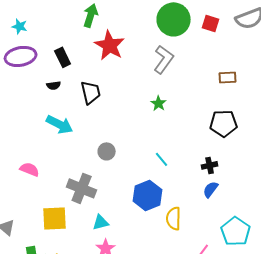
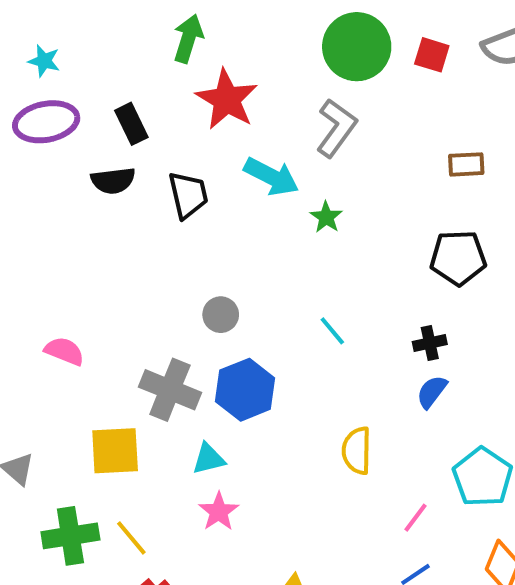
black semicircle: (54, 85) -> (113, 181), size x1.5
cyan arrow: (60, 124) -> (271, 177), moved
blue hexagon: (148, 195) -> (245, 390), moved

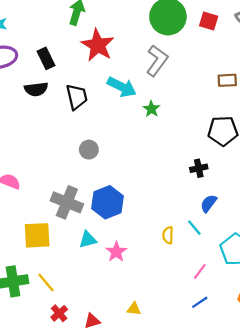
gray circle: (221, 315) -> (89, 150), moved
cyan line: (332, 331) -> (194, 228), moved
black cross: (430, 343) -> (199, 168), moved
yellow semicircle: (357, 451) -> (168, 235), size x0.7
pink star: (219, 512) -> (116, 252), moved

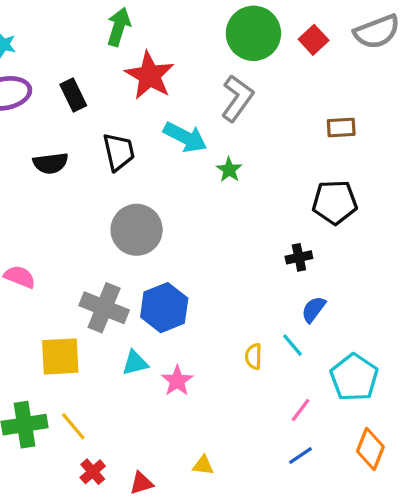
red square: (209, 21) -> (314, 40), turned 30
black semicircle: (36, 89) -> (51, 163), moved
gray circle: (89, 150) -> (137, 230), size x1.8

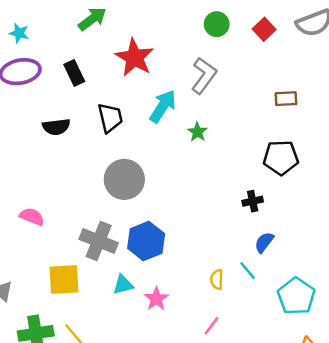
green arrow: (119, 27) -> (92, 19), moved, turned 36
green circle: (253, 33) -> (217, 24), size x0.6
cyan arrow: (185, 137) -> (163, 106), turned -84
pink line: (301, 410) -> (212, 326), moved

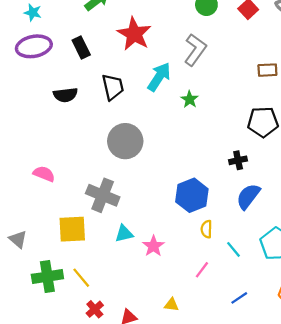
blue hexagon: (146, 241) -> (192, 195), moved
blue semicircle: (264, 242) -> (248, 196), size x1.4
cyan line: (247, 271) -> (234, 249), moved

